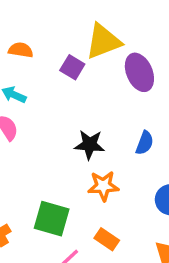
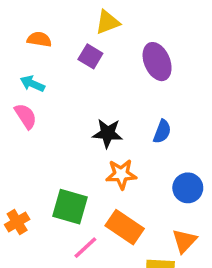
yellow triangle: (103, 41) -> (108, 22), moved, size x0.7
orange rectangle: (107, 239) -> (125, 227), size x1.5

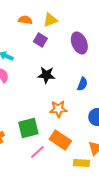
orange semicircle: (39, 39) -> (25, 20), moved
black star: (108, 133) -> (46, 75), moved
green square: (70, 207) -> (28, 128), turned -30

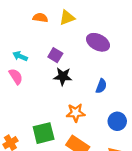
purple square: (40, 40) -> (55, 55), moved
purple ellipse: (79, 43) -> (98, 42), turned -40

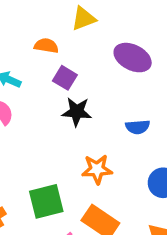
orange semicircle: (40, 18) -> (46, 46), moved
blue semicircle: (101, 86) -> (138, 127), turned 64

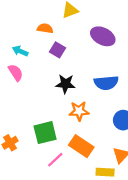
black star: (77, 112) -> (65, 84), moved
blue semicircle: (138, 127) -> (106, 83), size x1.5

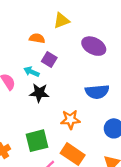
cyan arrow: (20, 51) -> (31, 72), moved
black star: (65, 84) -> (39, 93), moved

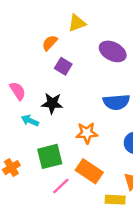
orange semicircle: (37, 38) -> (50, 43), turned -56
cyan arrow: (31, 72) -> (30, 121), moved

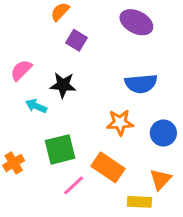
pink semicircle: (18, 91) -> (21, 70), turned -102
orange star: (87, 133) -> (120, 123), moved

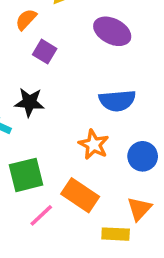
orange star: (120, 123) -> (94, 144), turned 30

